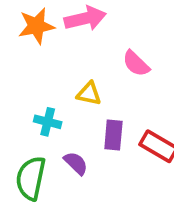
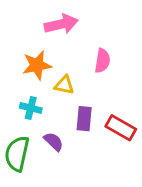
orange star: (36, 26) -> (37, 65), moved
pink semicircle: (136, 64) -> (102, 61), turned -125

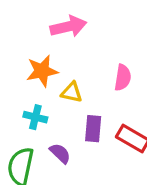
pink semicircle: (102, 61) -> (123, 78), moved

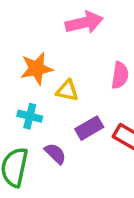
pink arrow: (68, 26) -> (84, 23), moved
purple rectangle: (93, 129) -> (89, 128), turned 55

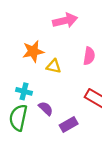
cyan cross: (30, 116) -> (24, 91), moved
purple rectangle: (89, 128) -> (69, 124), moved

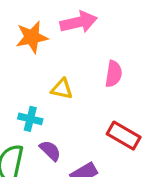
orange star: (33, 51) -> (32, 37), moved
cyan cross: (24, 91) -> (30, 119), moved

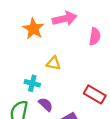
orange star: (32, 37) -> (33, 29), turned -30
pink semicircle: (114, 74) -> (95, 36), moved

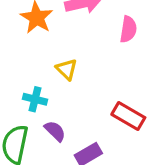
yellow triangle: (54, 63) -> (67, 69), turned 32

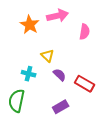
purple semicircle: (55, 131) -> (60, 75), moved

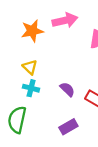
orange star: (30, 25) -> (32, 31), turned 30
yellow triangle: (48, 56) -> (30, 67), moved

